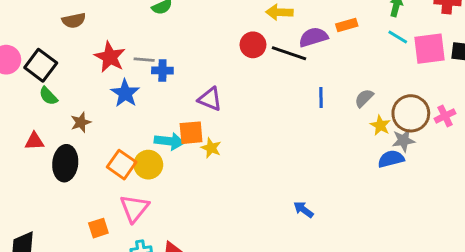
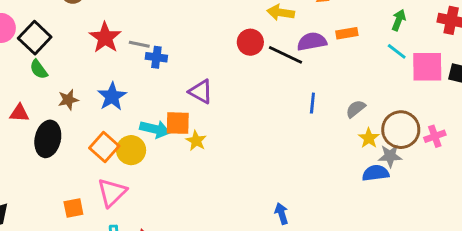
blue star: (125, 93) -> (112, 96), moved
blue arrow: (303, 210) -> (282, 214), turned 30

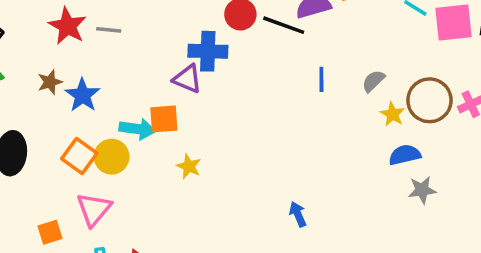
blue cross: (156, 57) -> (208, 51), moved, size x1.5
brown star: (68, 100) -> (50, 82), moved
yellow star: (196, 141) -> (189, 166), moved
gray star: (390, 156) -> (422, 190), moved

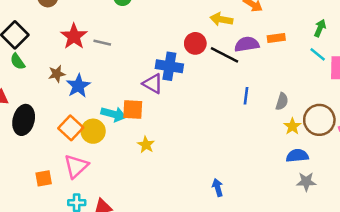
gray semicircle: (373, 81) -> (282, 101), turned 144

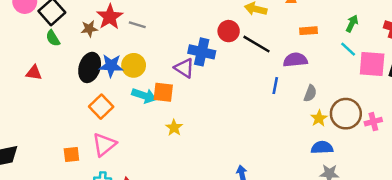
purple semicircle: (247, 44) -> (295, 60), moved
brown star: (57, 74) -> (89, 29), moved
blue star: (78, 86) -> (111, 66), turned 30
black ellipse: (24, 120) -> (90, 67), moved
yellow circle: (93, 131) -> (134, 65), moved

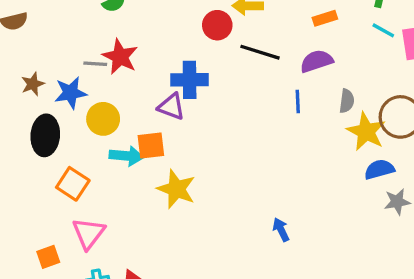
red star: (110, 17) -> (120, 57), moved
red circle: (229, 31) -> (217, 25), moved
blue star: (111, 66) -> (71, 93), moved
yellow star: (319, 118) -> (366, 132), size x1.6
yellow star: (174, 128) -> (176, 189), size x1.6

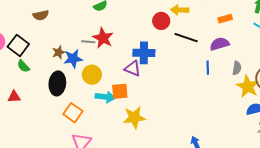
brown star: (33, 84) -> (59, 52), moved
yellow star: (176, 189) -> (134, 117), turned -30

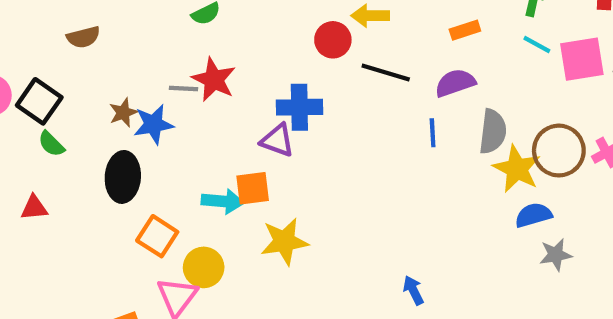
gray semicircle: (237, 68) -> (493, 131), size x1.5
yellow circle: (92, 75) -> (204, 267), moved

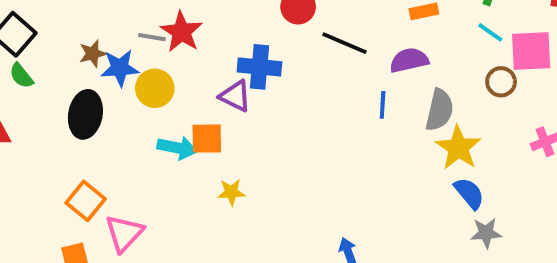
brown circle: (559, 151) -> (501, 82), moved, size x0.6
blue semicircle: (533, 215) -> (469, 193), turned 60
orange square: (157, 236) -> (86, 201), moved
yellow star: (284, 241) -> (231, 192), size x0.6
yellow circle: (204, 267) -> (155, 88), moved

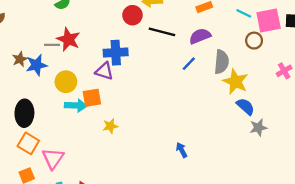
yellow circle: (155, 88) -> (66, 82), moved
blue line: (383, 105) -> (189, 64), turned 49
black ellipse: (85, 114) -> (24, 113), moved

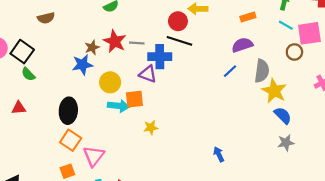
black line: (162, 32) -> (179, 41), moved
gray line: (52, 45) -> (137, 43), moved
brown star: (20, 59) -> (92, 47), moved
gray star: (258, 128) -> (286, 143), moved

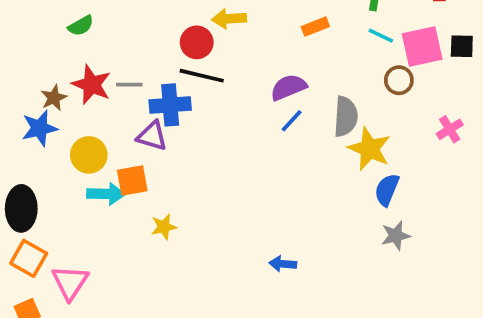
purple semicircle: (242, 45) -> (288, 87), moved
blue semicircle: (283, 115) -> (387, 190), turned -108
blue arrow: (219, 154) -> (283, 264), turned -56

